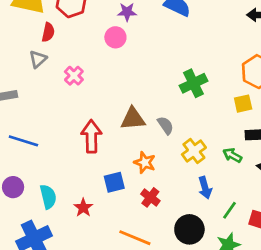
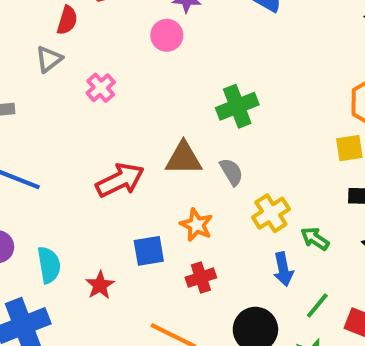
green cross: (193, 83) -> (237, 106), moved
red arrow: (91, 136) -> (120, 180), turned 60
green arrow: (232, 155) -> (315, 239), moved
red cross: (150, 197) -> (201, 278), turned 30

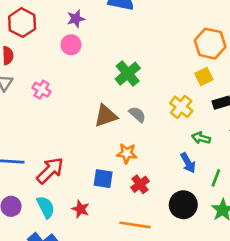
red arrow: (120, 180) -> (50, 170), moved
yellow cross: (271, 213) -> (181, 107), moved
blue square: (149, 251) -> (103, 179), turned 36

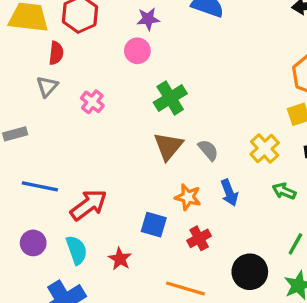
green cross: (128, 74) -> (170, 98), moved
brown triangle: (106, 116) -> (168, 146), turned -40
blue arrow: (188, 163) -> (229, 193), moved

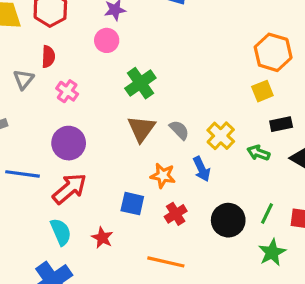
red semicircle: (56, 53) -> (48, 57), moved
yellow cross: (265, 148) -> (221, 136), moved
green arrow: (284, 191) -> (258, 153), moved
purple circle: (33, 243) -> (69, 143), moved, size x1.4
black circle: (250, 272) -> (228, 220), moved

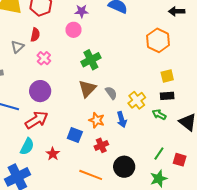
orange hexagon: (273, 52) -> (158, 40), moved
black rectangle: (281, 124) -> (167, 96), moved
black circle: (228, 220) -> (124, 167), moved
cyan semicircle: (61, 232) -> (27, 146), turned 42

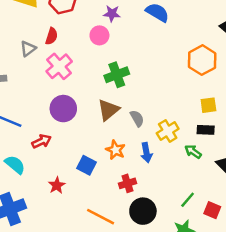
pink cross: (44, 58) -> (59, 66), size x1.5
purple circle: (40, 91) -> (63, 109), moved
red arrow: (37, 120) -> (41, 141), size x0.7
red cross: (101, 145) -> (127, 183), moved
cyan semicircle: (27, 146) -> (15, 165), moved, turned -84

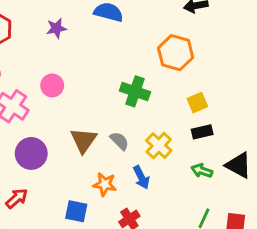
pink circle: (99, 35) -> (52, 85), moved
green cross: (117, 75) -> (135, 91), moved, turned -35
green arrow: (193, 152) -> (202, 171), moved

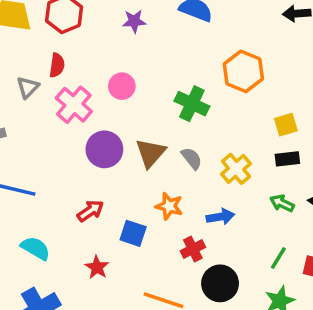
orange hexagon: (176, 53) -> (243, 71), moved
green cross: (135, 91) -> (192, 104), moved
purple circle: (31, 153) -> (104, 149), moved
blue arrow: (141, 177) -> (220, 217), moved, turned -80
red arrow: (17, 198) -> (90, 211), moved

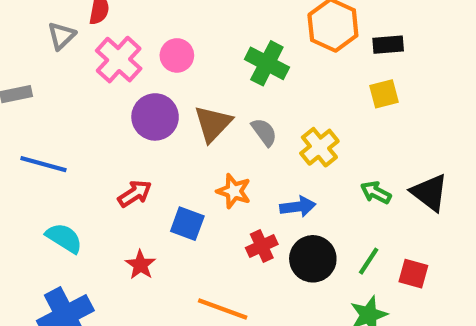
pink circle: (122, 86) -> (177, 55), moved
black rectangle: (287, 159) -> (388, 45), moved
black circle: (220, 283) -> (313, 259), moved

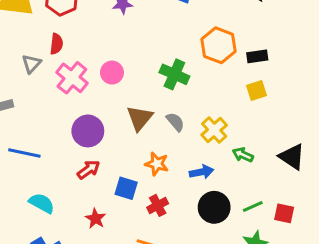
purple circle: (155, 117) -> (88, 131), moved
green arrow: (376, 192) -> (243, 155), moved
red cross: (262, 246) -> (158, 205), moved
green line: (369, 261) -> (253, 207), turned 36

